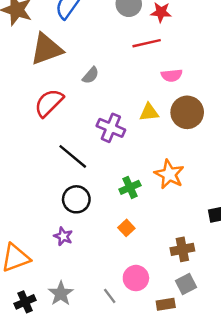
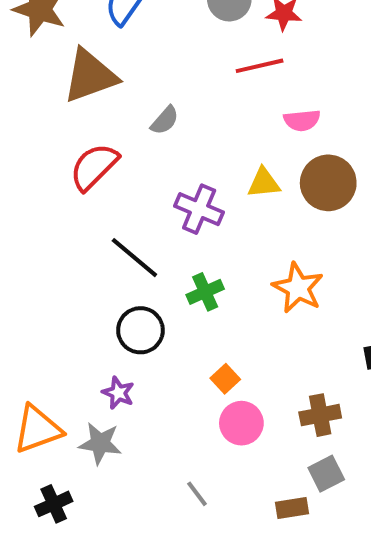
green cross: (130, 187) -> (205, 292), moved
pink circle: (136, 278) -> (241, 423), moved
gray star: (61, 294) -> (100, 443), moved, turned -30

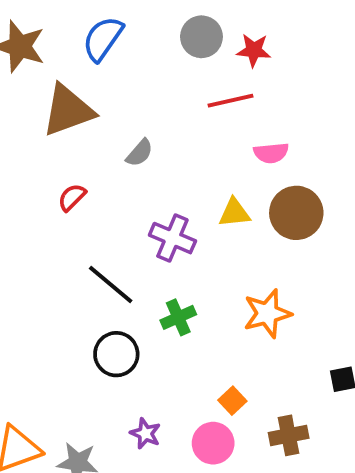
red semicircle: (94, 167) -> (72, 197), size x0.6
orange star: (298, 288) -> (267, 314), turned 30
orange square: (225, 379) -> (232, 401), moved
purple star: (118, 393) -> (145, 433), moved

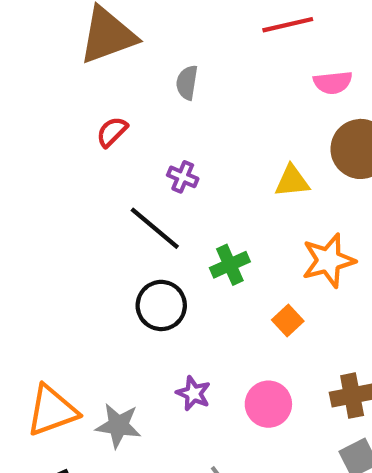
gray semicircle: (140, 153) -> (187, 83), turned 148
yellow triangle: (234, 213) -> (292, 181), moved
purple cross: (172, 238) -> (183, 177), moved, size x0.6
orange square: (232, 401) -> (288, 320), moved

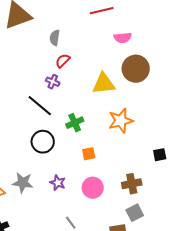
red semicircle: (112, 132) -> (63, 61), moved
yellow triangle: (292, 181) -> (104, 84), size x1.4
orange square: (288, 320) -> (89, 154), moved, turned 32
gray star: (118, 426) -> (23, 183), moved

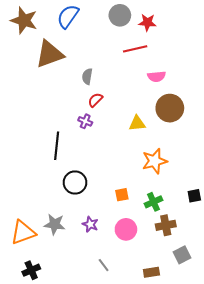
yellow triangle: (104, 84) -> (137, 123), size x0.7
black line: (40, 106) -> (57, 146), moved, turned 56
green cross: (75, 123) -> (153, 202), moved
gray square: (135, 213) -> (182, 255), moved

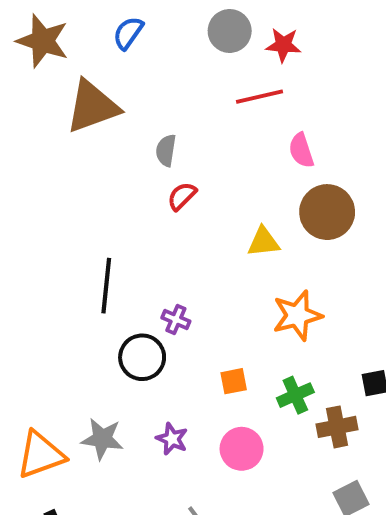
blue semicircle: (68, 16) -> (128, 33), size x0.7
pink semicircle: (157, 76) -> (301, 150), turned 78
purple cross: (85, 121) -> (176, 319), moved
brown cross: (166, 225) -> (337, 427), moved

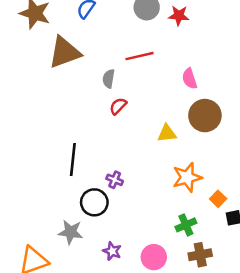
red line: (259, 97) -> (140, 56), moved
orange square: (234, 381) -> (218, 199), moved, turned -35
brown cross: (337, 427) -> (200, 255), moved
gray star: (102, 439) -> (71, 232), moved

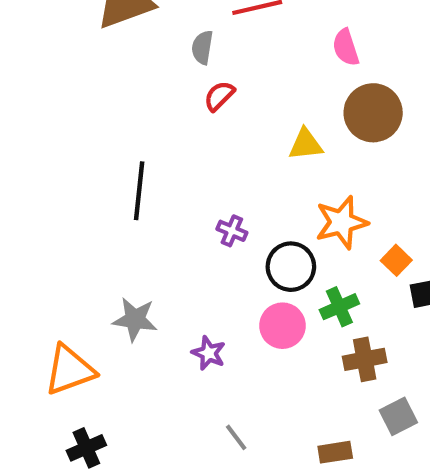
purple cross: (115, 180) -> (232, 231), moved
black circle: (94, 202) -> (291, 267), moved
pink circle: (154, 257) -> (282, 326), moved

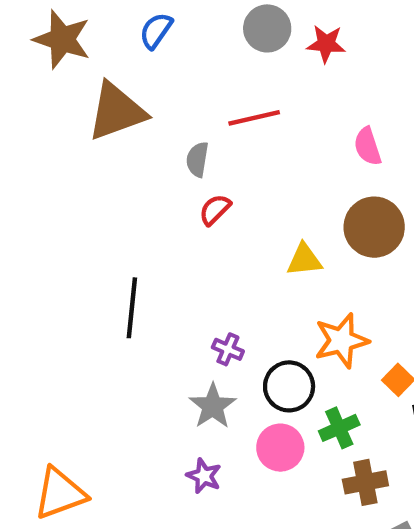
pink semicircle: (346, 47) -> (368, 146), moved
gray star: (135, 319) -> (213, 406), moved, turned 30

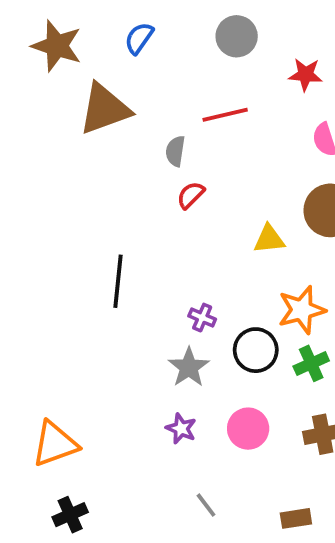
red star: (326, 44) -> (305, 75), moved
green cross: (339, 428) -> (311, 363), moved
pink circle: (280, 448) -> (248, 429), moved

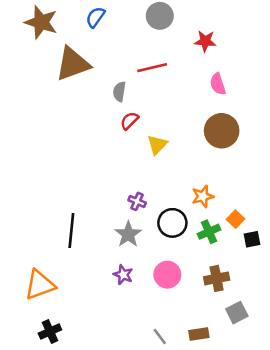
yellow triangle: (269, 239) -> (157, 145), moved, turned -40
black line: (118, 281) -> (71, 230), moved
orange star: (302, 310) -> (203, 196), size x0.7
gray line: (206, 505) -> (160, 337), moved

